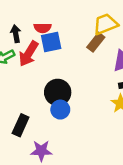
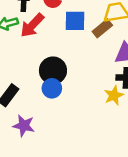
blue square: (51, 42) -> (75, 21), moved

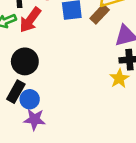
black circle: (53, 71) -> (25, 61), moved
blue circle: (52, 88) -> (30, 99), moved

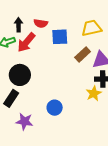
brown rectangle: (100, 14) -> (83, 54), moved
blue circle: (30, 99) -> (55, 108), moved

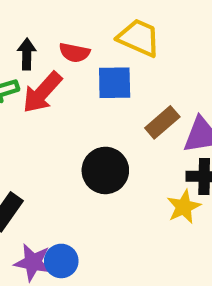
yellow trapezoid: (91, 28) -> (139, 38), moved, turned 35
black circle: (20, 75) -> (105, 170), moved
blue circle: (55, 108) -> (61, 261), moved

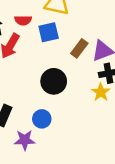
blue circle: (61, 261) -> (42, 119), moved

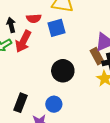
brown rectangle: (79, 48) -> (97, 56), moved, turned -63

